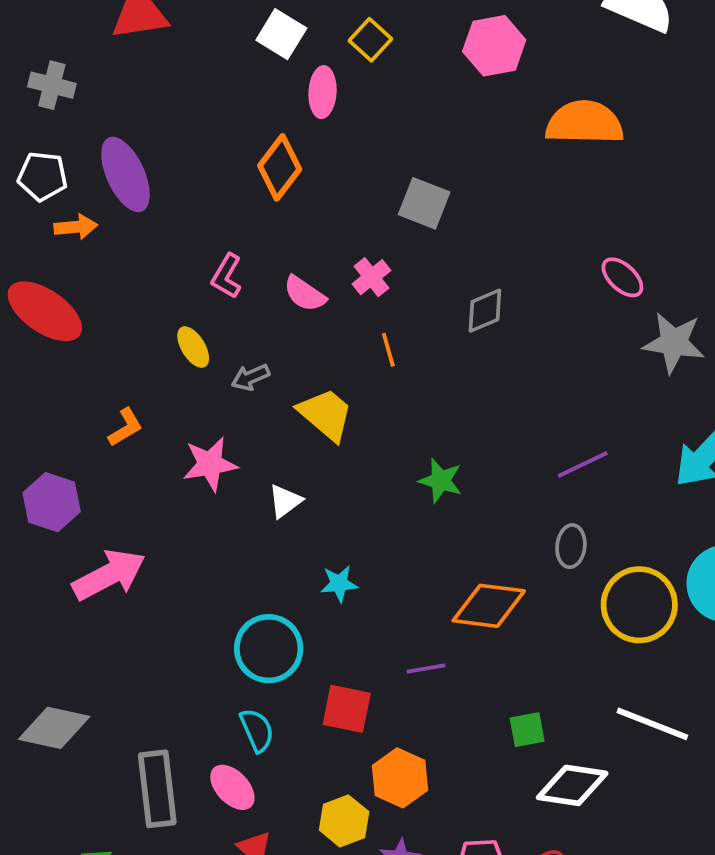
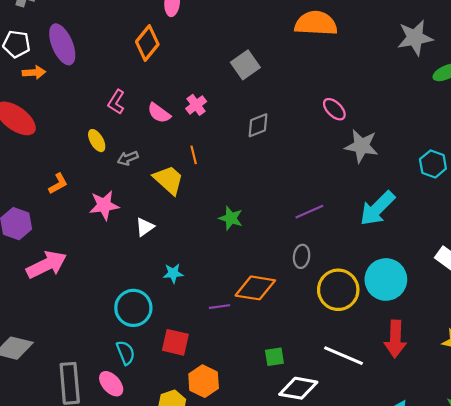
gray square: (424, 203) -> (245, 65), moved, turned 32
orange line: (388, 350) -> (194, 155), moved
purple line: (426, 669) -> (219, 307), moved

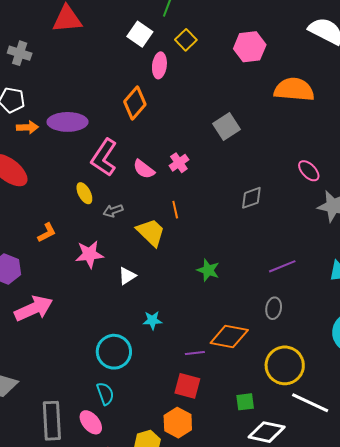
purple ellipse: (62, 44) -> (68, 122), moved, turned -69
pink L-shape: (116, 102) -> (104, 158), size x1.6
gray diamond: (258, 125) -> (251, 198), moved
yellow circle: (338, 290) -> (285, 365), moved
red square: (175, 342) -> (187, 386), moved

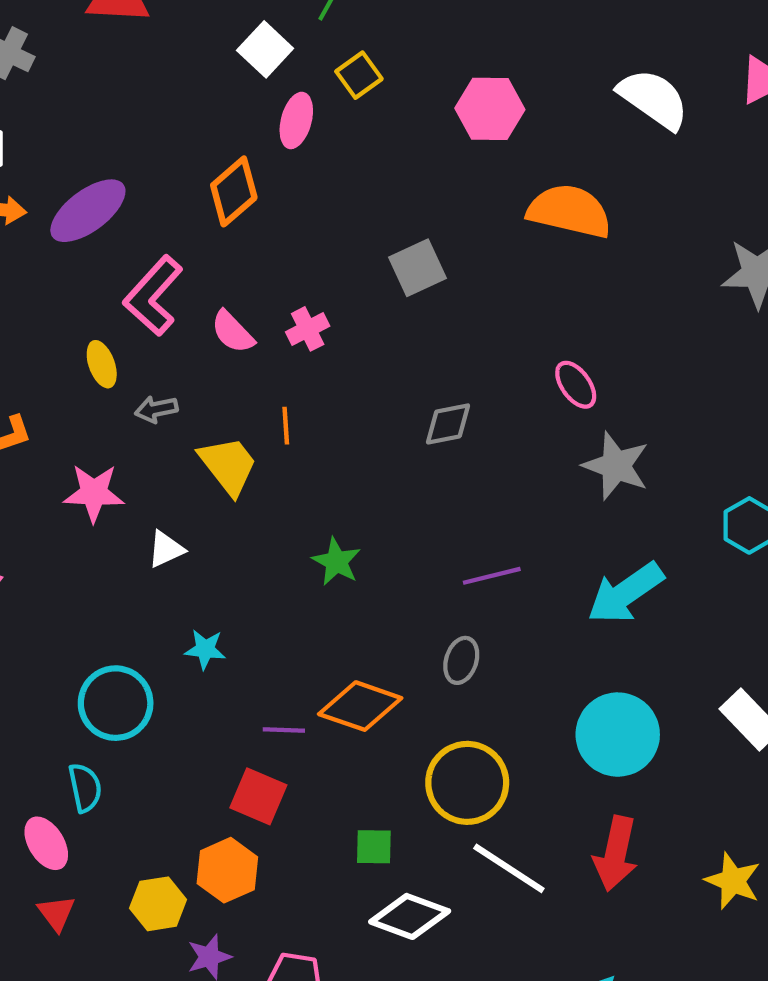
purple ellipse: (68, 122) -> (88, 211), turned -45

